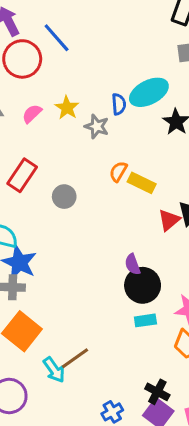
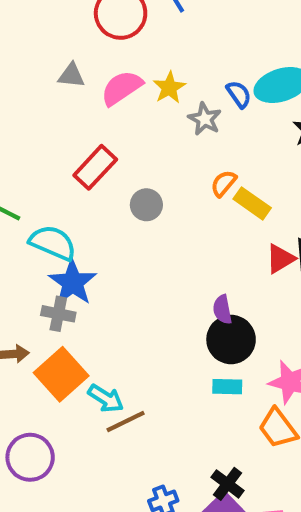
blue semicircle: (119, 104) -> (239, 94), turned -40
pink semicircle: (32, 114) -> (122, 88), size x1.5
cyan arrow: (54, 370) -> (106, 398), moved, turned -32

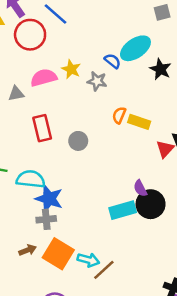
gray triangle: (71, 75) -> (16, 94), moved
pink semicircle: (122, 88) -> (44, 78), turned 35
red rectangle: (95, 167) -> (42, 128), turned -40
cyan rectangle: (227, 387) -> (123, 210), moved, size x1.5

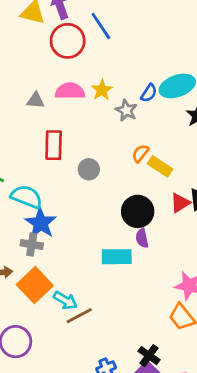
blue semicircle: (112, 61) -> (149, 93), turned 70
black circle: (151, 204) -> (138, 211), moved

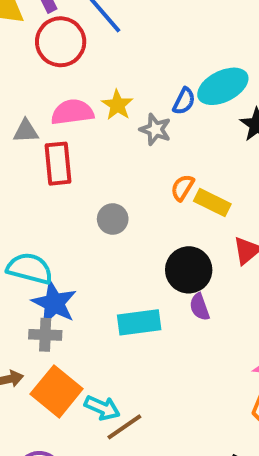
red rectangle: (54, 145) -> (58, 164), moved
cyan rectangle: (117, 257) -> (139, 322), moved

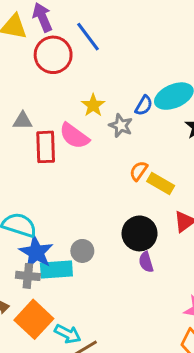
pink semicircle: (72, 112) -> (74, 136), moved, turned -140
gray circle: (113, 219) -> (82, 251), moved
cyan rectangle: (139, 322) -> (56, 269), moved

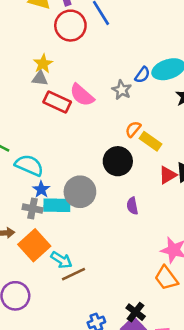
yellow star: (93, 105) -> (43, 64), moved
red rectangle: (46, 147) -> (57, 102), turned -68
black circle: (140, 233) -> (118, 161), moved
gray circle: (82, 251) -> (80, 192), size x1.6
blue star: (36, 252) -> (41, 189), size x0.6

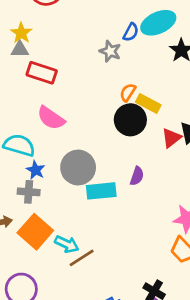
pink semicircle: (82, 95) -> (51, 118), moved
black circle: (118, 161) -> (130, 120), moved
cyan rectangle: (57, 205) -> (101, 191), moved
purple semicircle: (132, 206) -> (137, 176), turned -144

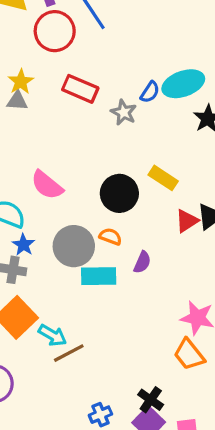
red rectangle: (42, 73) -> (80, 89), moved
orange semicircle: (128, 92) -> (110, 237), moved, turned 72
black circle: (130, 120) -> (119, 193), moved

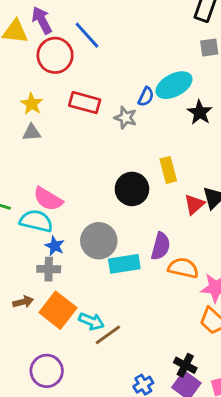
gray triangle: (17, 101) -> (32, 132), moved
yellow rectangle: (163, 178) -> (168, 170), turned 50
pink semicircle: (47, 185) -> (48, 199), moved
orange semicircle: (110, 237) -> (183, 268), moved, size x1.5
purple semicircle: (142, 262) -> (161, 246), size x1.4

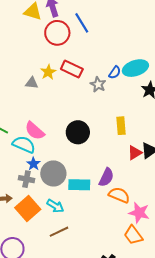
yellow star: (32, 104) -> (48, 72), moved
black circle: (132, 189) -> (78, 132), moved
gray circle: (99, 241) -> (53, 173), moved
cyan arrow: (91, 321) -> (55, 206), moved

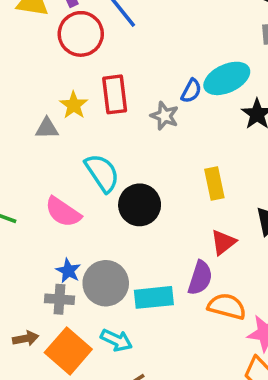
red rectangle: (72, 69) -> (115, 94), turned 65
cyan semicircle: (24, 145) -> (102, 173), moved, turned 40
red triangle: (135, 153) -> (223, 242), moved

